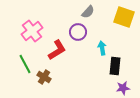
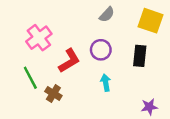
purple circle: (78, 32) -> (101, 50), moved
cyan arrow: (102, 48) -> (106, 83), moved
black rectangle: (115, 66) -> (140, 56), moved

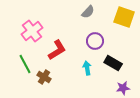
purple circle: (101, 50) -> (95, 41), moved
black rectangle: (140, 56) -> (113, 63), moved, turned -66

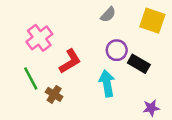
black rectangle: (113, 63) -> (139, 64), moved
cyan arrow: (87, 68) -> (107, 83), size x1.5

